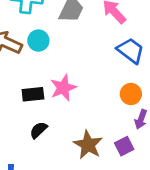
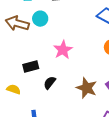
black rectangle: (33, 94) -> (31, 66), moved

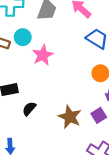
pink star: (63, 50) -> (43, 55), moved

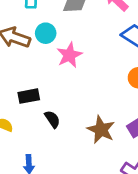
black semicircle: (29, 109) -> (52, 119), turned 104

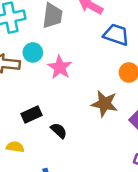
brown star: (101, 130) -> (104, 104), moved

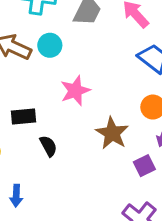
pink star: (60, 67) -> (75, 91), moved

